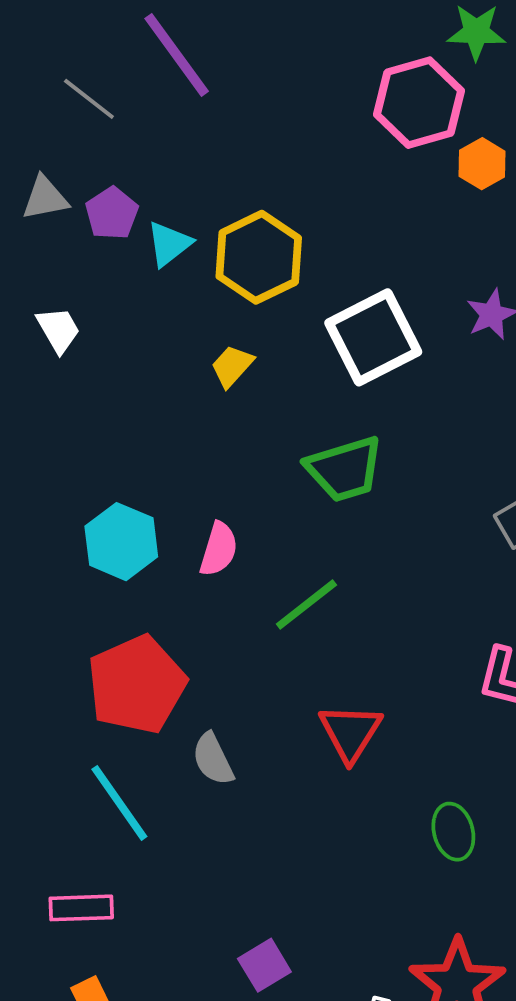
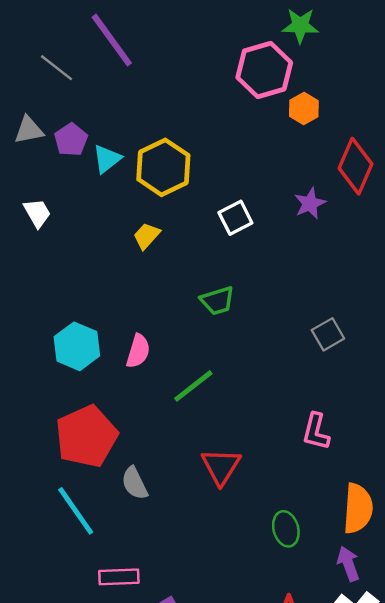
white square: (373, 337) -> (235, 218), size x0.6
green trapezoid: (345, 469) -> (217, 301), size x0.7
pink rectangle: (81, 908) -> (119, 577), moved

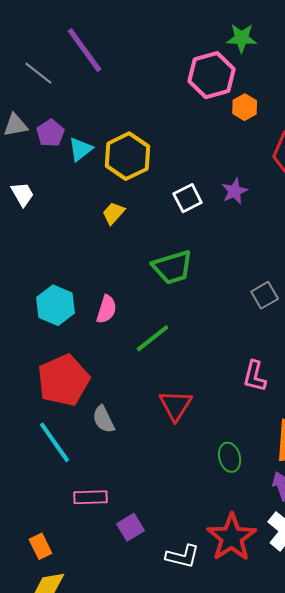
purple star: (310, 203) -> (235, 191), moved
green trapezoid: (217, 301) -> (173, 267), size x1.4

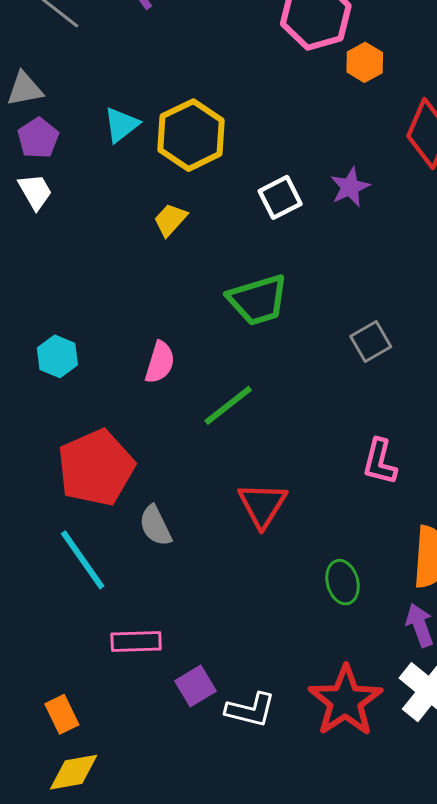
purple pentagon: (50, 133) -> (38, 138), moved
gray square: (265, 295) -> (371, 342), moved
cyan hexagon: (55, 305) -> (57, 356), moved, size x0.7
white L-shape: (183, 556) -> (250, 710), moved

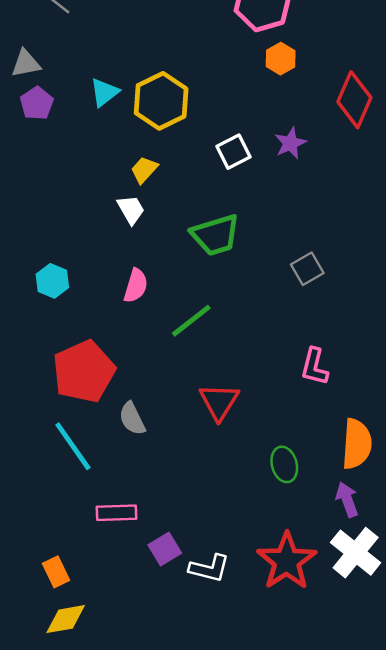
orange hexagon: (365, 62) -> (281, 59), moved
white trapezoid: (35, 192) -> (131, 210), moved

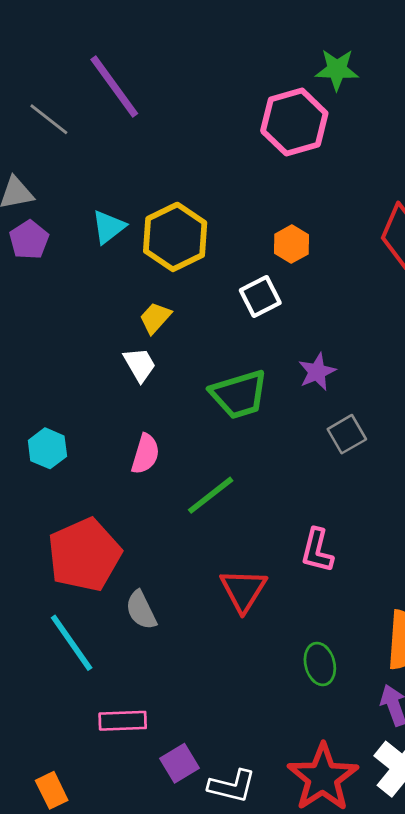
orange hexagon: (281, 59) -> (292, 244), moved
purple star: (290, 143) -> (317, 372), moved
pink L-shape: (314, 367) -> (317, 550), moved

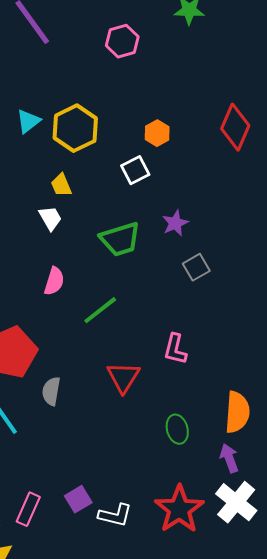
pink hexagon: (294, 122) -> (122, 41), moved, size x0.7
yellow trapezoid: (155, 318) -> (61, 185), turned -65
gray semicircle: (141, 610) -> (51, 391), turned 36
pink rectangle: (123, 721) -> (28, 509), moved, turned -64

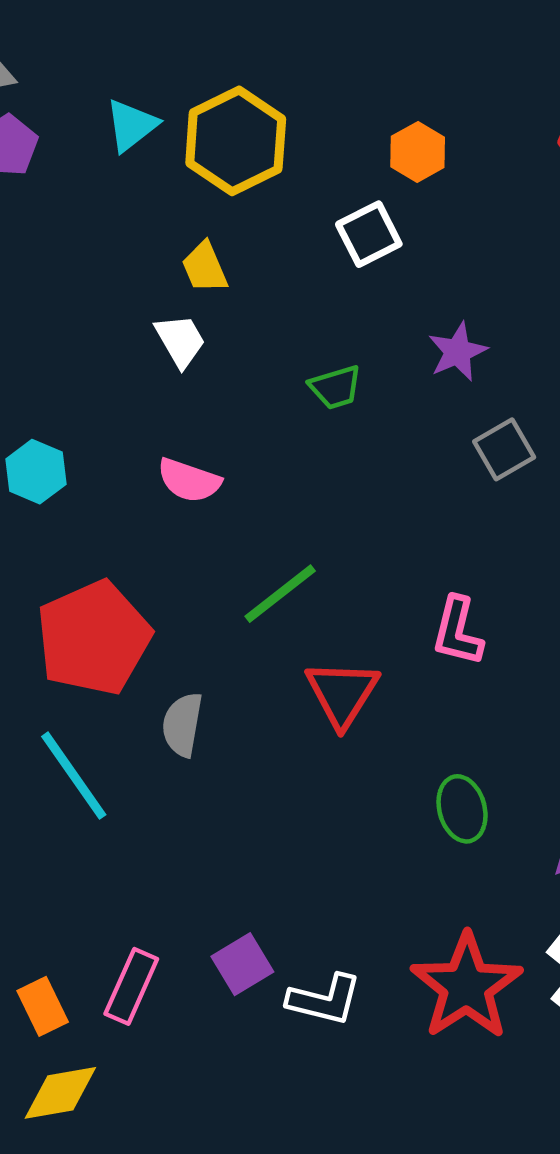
green trapezoid: (120, 239) -> (336, 387), size x0.6
pink semicircle: (54, 281) -> (189, 480), turned 92
green line: (100, 310) -> (280, 594), moved

